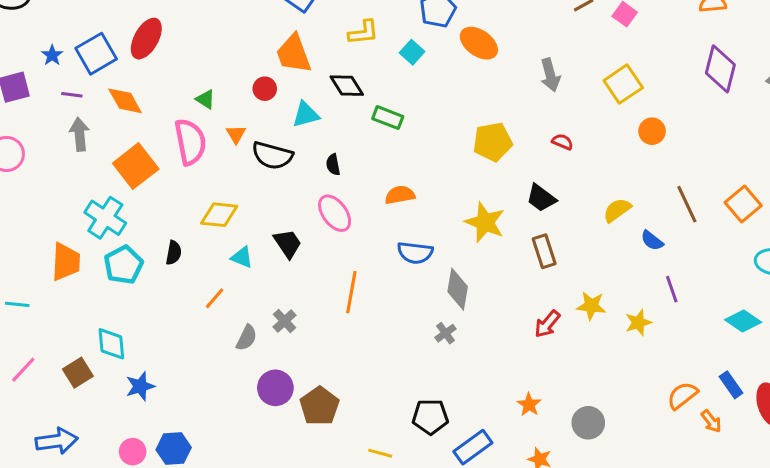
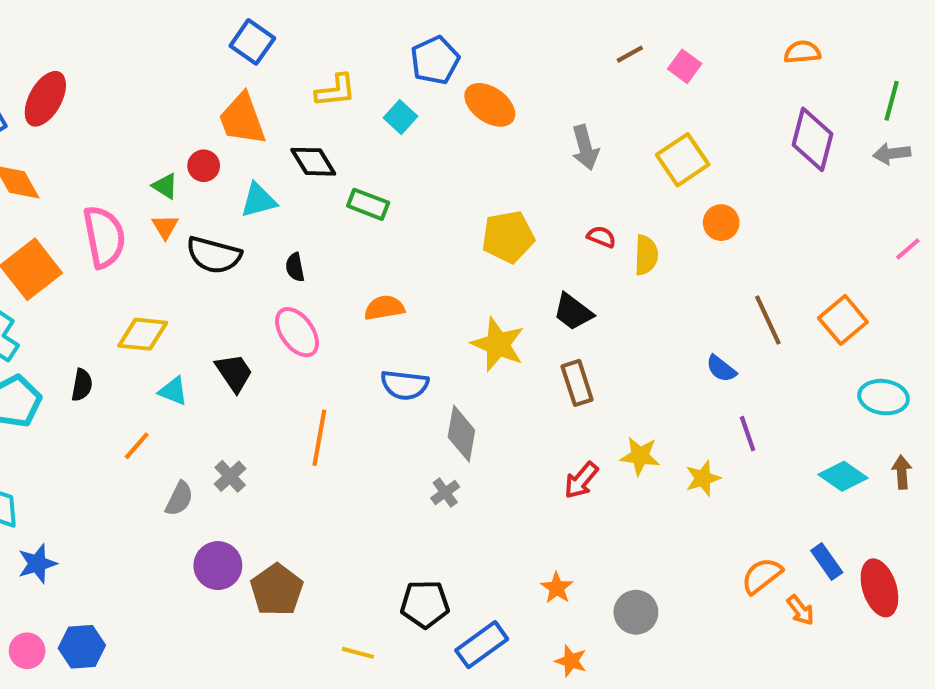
green triangle: (206, 99) -> (165, 186), moved
yellow semicircle: (617, 210) -> (646, 255), moved, turned 128

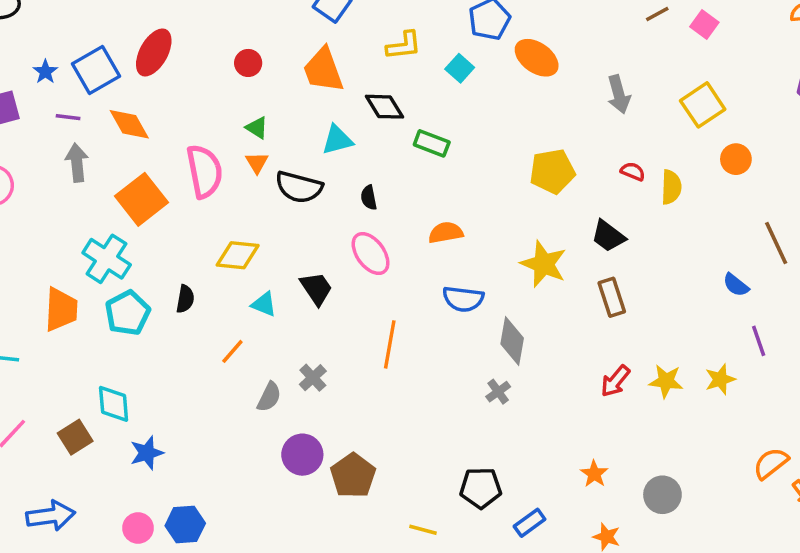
red circle: (204, 166) -> (248, 63), moved
yellow star: (640, 456) -> (666, 381), moved
blue rectangle: (482, 645) -> (530, 523), size x0.7

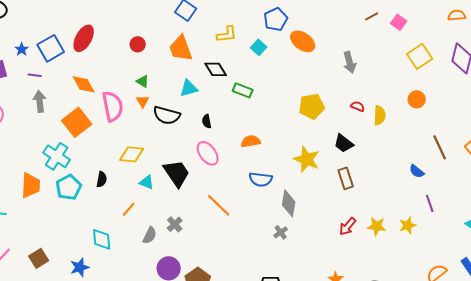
yellow square: (703, 105) -> (420, 56), moved
orange diamond: (129, 124) -> (84, 84), moved
black trapezoid: (316, 288) -> (177, 173), size x1.4
orange line: (390, 344) -> (219, 205), turned -56
cyan diamond: (114, 404) -> (102, 239), moved

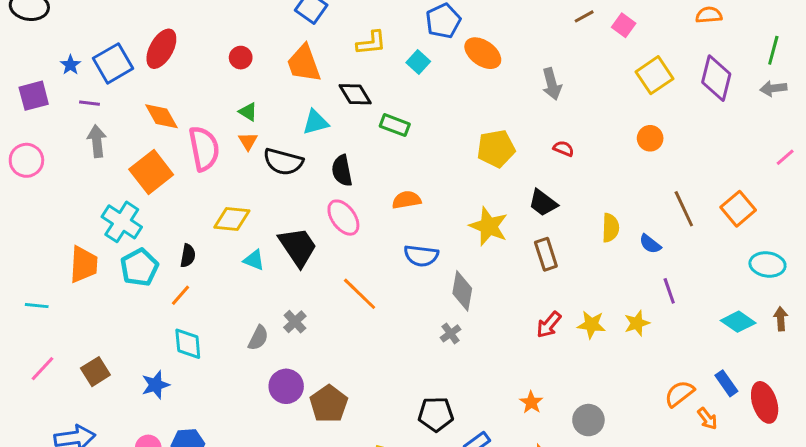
yellow semicircle: (380, 115) -> (610, 228), moved
black semicircle: (207, 121) -> (342, 171), size x1.5
orange line: (129, 209) -> (180, 295), moved

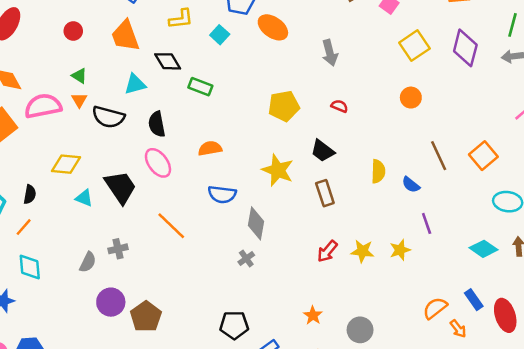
pink semicircle: (204, 149) -> (43, 106), turned -90
gray cross: (295, 322) -> (118, 249), turned 30

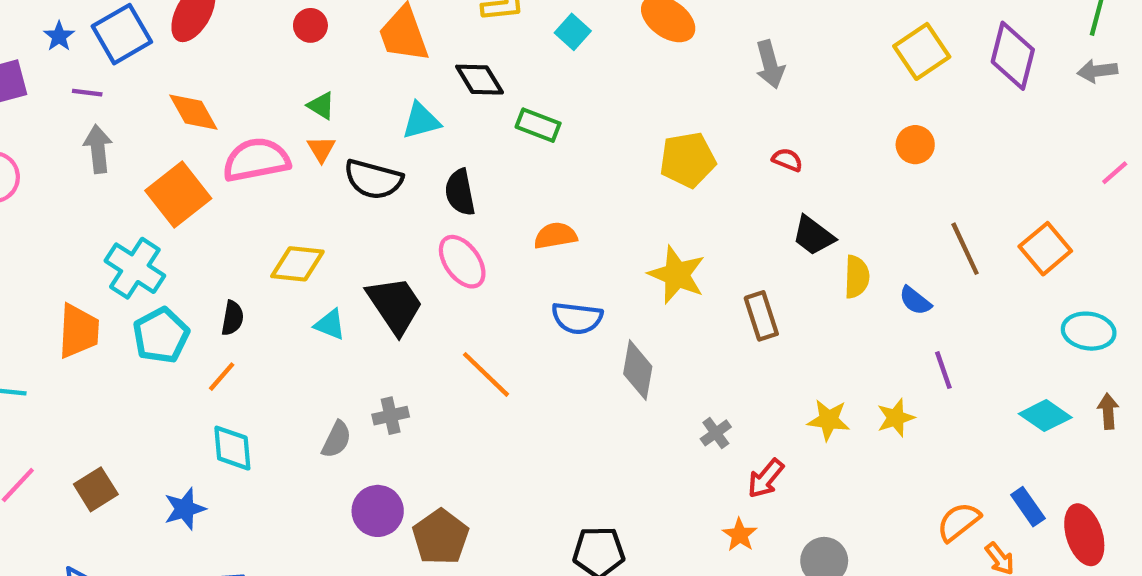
black trapezoid: (323, 151) -> (813, 236), moved
red arrow: (327, 251) -> (766, 478), moved
gray cross: (246, 258) -> (716, 433), moved

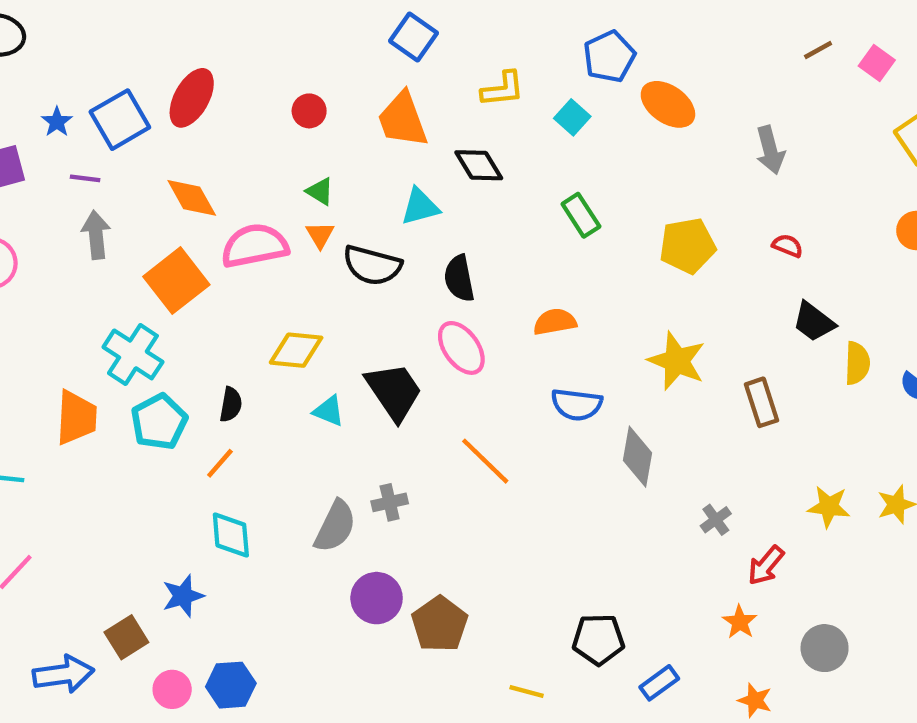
green rectangle: (538, 125) -> (581, 215), moved, turned 36
gray semicircle: (336, 439) -> (335, 526), size x1.4
brown square: (96, 489) -> (126, 637), moved

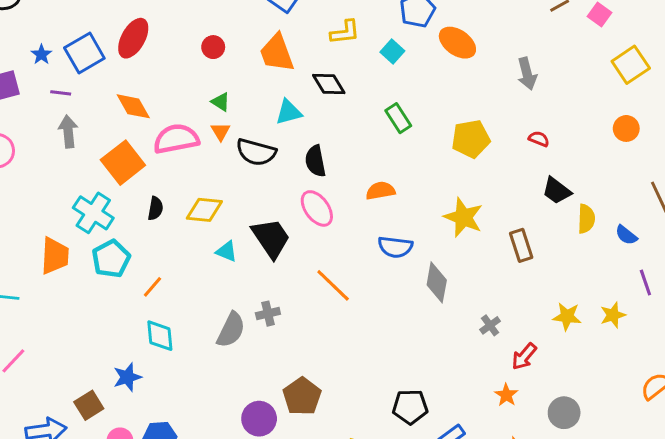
black semicircle: (231, 404) -> (155, 208), moved
purple circle: (377, 598) -> (259, 419), moved

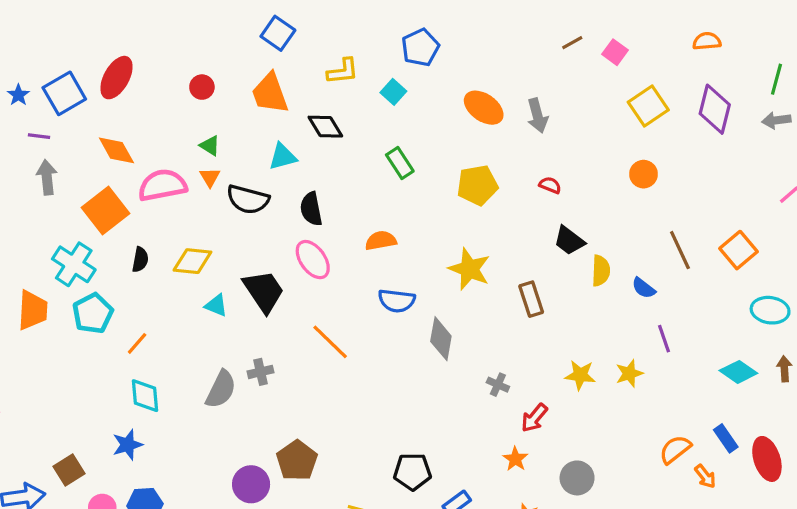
orange ellipse: (457, 43) -> (484, 108), moved
gray cross: (490, 325) -> (498, 385), turned -30
blue star: (127, 377) -> (128, 445), moved

